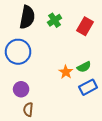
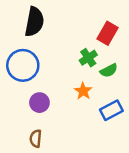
green cross: (55, 20) -> (88, 58), moved
green semicircle: (84, 67) -> (109, 70), moved
purple circle: (21, 89) -> (39, 103), moved

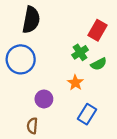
purple circle: (39, 103) -> (44, 99), moved
blue rectangle: (111, 110) -> (87, 114), moved, turned -30

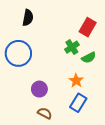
black semicircle: (31, 20) -> (28, 18), size x0.7
orange star: (75, 83) -> (76, 81), moved
brown semicircle: (32, 126) -> (45, 113), moved, turned 112

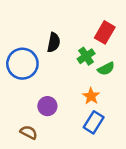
black semicircle: (28, 18) -> (54, 42), moved
brown semicircle: (45, 113) -> (29, 132), moved

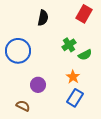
red rectangle: (105, 32) -> (84, 14), moved
black semicircle: (54, 42) -> (43, 18), moved

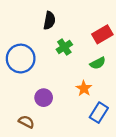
red rectangle: (84, 14) -> (102, 34), moved, turned 30
green cross: (69, 45) -> (64, 47), moved
blue rectangle: (75, 98) -> (99, 113), moved

